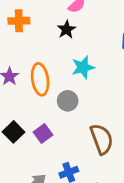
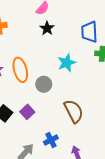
black star: (66, 29) -> (47, 28), moved
cyan star: (83, 67) -> (67, 63), moved

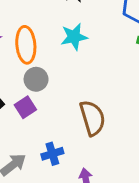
cyan star: (67, 63) -> (74, 37), moved
gray circle: (44, 84) -> (36, 79), moved

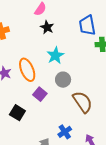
gray circle: (36, 79) -> (63, 80), moved
purple square: (25, 107) -> (40, 94), moved

